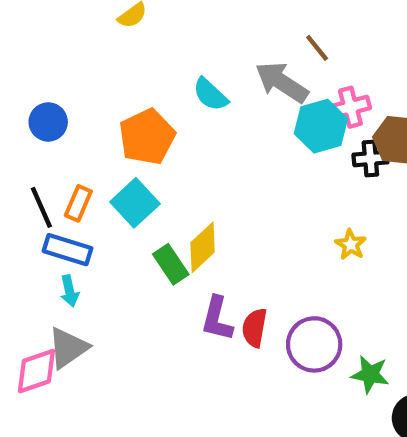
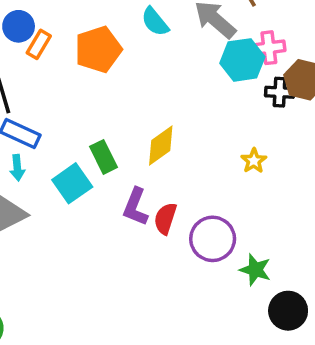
orange rectangle: (78, 203) -> (39, 44), moved
cyan square: (135, 203) -> (72, 183), moved
yellow diamond: (203, 247) -> (161, 146), moved

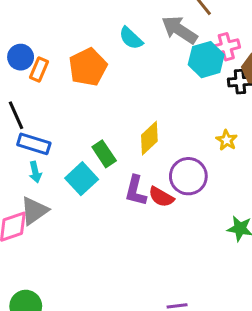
red semicircle: (165, 218) -> (161, 197), turned -70
purple circle: (213, 239) -> (188, 176), moved

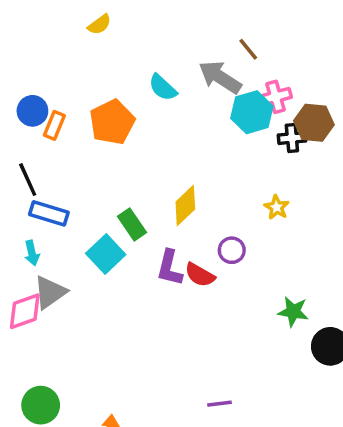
cyan arrow: (35, 172) -> (32, 253), moved
purple circle: (188, 176) -> (232, 250), size x0.6

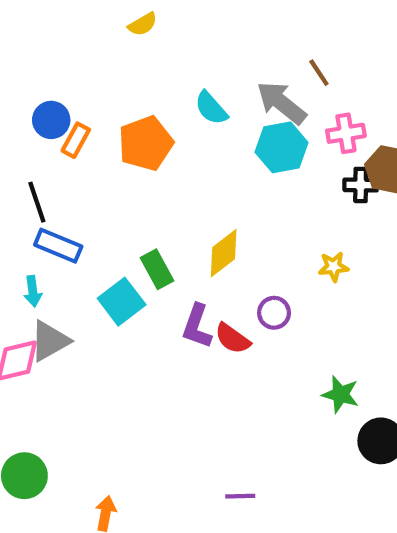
cyan hexagon: (252, 112) -> (282, 147), moved
yellow star: (277, 207) -> (334, 267), turned 30

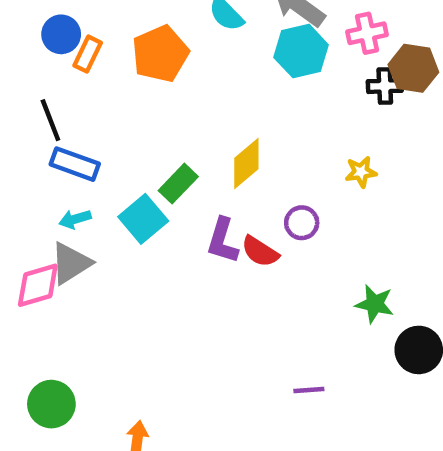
green rectangle: (157, 269) -> (178, 184), turned 75
cyan arrow: (33, 291) -> (75, 219), moved, turned 84
purple line: (240, 496) -> (309, 390), moved

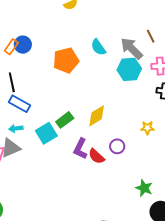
orange rectangle: (88, 54) -> (11, 47), moved

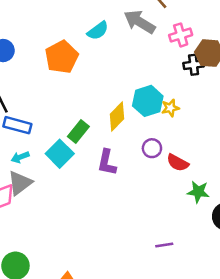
cyan semicircle: (98, 47) -> (98, 31), turned -78
cyan hexagon: (129, 69) -> (148, 101), moved
yellow star: (147, 128) -> (170, 108), moved
red semicircle: (96, 156) -> (178, 163), moved

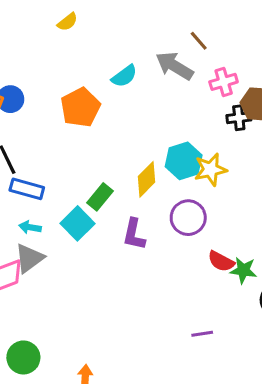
yellow star: (170, 108) -> (211, 169), size x1.5
purple circle: (152, 148) -> (188, 218), size x1.5
cyan arrow: (20, 157) -> (30, 227), turned 30
red semicircle: (178, 163) -> (221, 261), moved

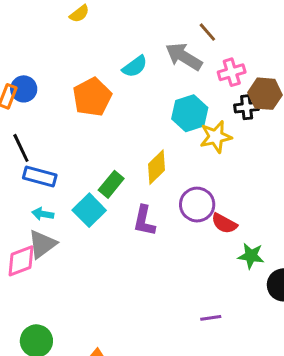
cyan hexagon: (184, 161) -> (190, 113), moved
yellow star: (211, 169) -> (216, 137), moved
red semicircle: (221, 261) -> (224, 223), moved

